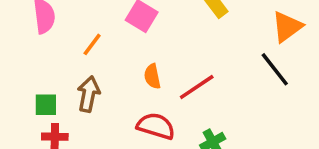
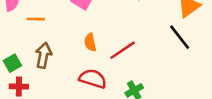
orange line: (92, 44) -> (36, 19), moved, turned 54
green square: (46, 105) -> (12, 63), turned -30

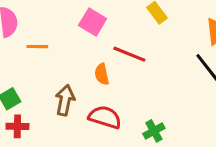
red line: (123, 50) -> (129, 54), moved, turned 56
brown arrow: (44, 55) -> (65, 100), moved

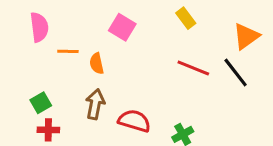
red line: (129, 54) -> (193, 68), moved
orange semicircle: (102, 74) -> (97, 63), moved

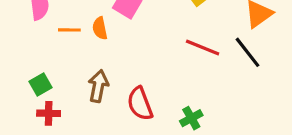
orange semicircle: (97, 63) -> (100, 28), moved
red semicircle: (134, 121) -> (140, 104), turned -128

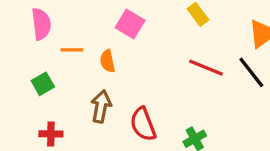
orange semicircle: (100, 28) -> (107, 61), moved
green square: (41, 84) -> (43, 84), moved

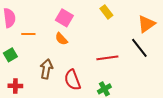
orange semicircle: (107, 61) -> (61, 39), moved, turned -32
red line: (206, 68) -> (107, 58), moved, turned -30

